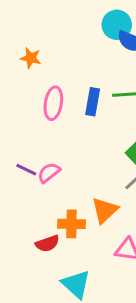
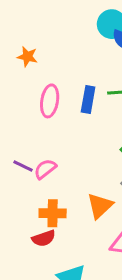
orange cross: (71, 224) -> (53, 213), moved

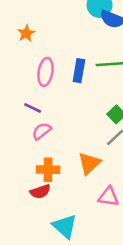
orange star: (27, 57) -> (26, 33), turned 30
purple line: (23, 166) -> (33, 108), moved

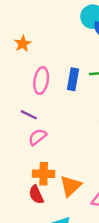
orange triangle: (89, 163) -> (71, 186), moved
red semicircle: (40, 192) -> (36, 195), turned 84

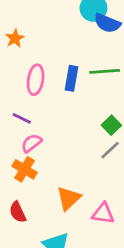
orange cross: (44, 174) -> (25, 169), moved, turned 30
red semicircle: (36, 195) -> (18, 212), moved

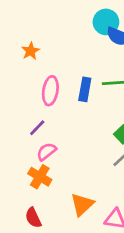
purple line: (22, 118) -> (37, 128), turned -72

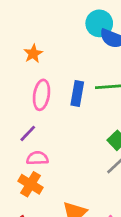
orange star: (31, 51) -> (33, 54), moved
pink semicircle: (46, 152) -> (37, 158), turned 36

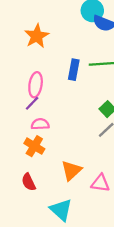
orange star: (33, 54) -> (37, 36), size x1.5
pink ellipse: (41, 95) -> (36, 85), moved

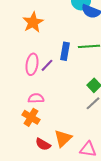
purple line: (32, 103) -> (47, 65), moved
red semicircle: (29, 182) -> (43, 144), moved, turned -35

